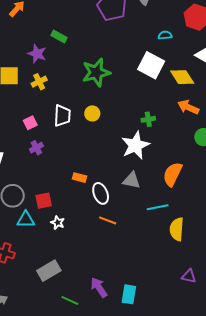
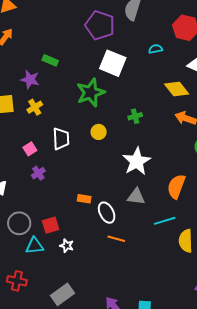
white square: (151, 65) -> (113, 63), moved
yellow circle: (92, 113) -> (99, 132), moved
green cross: (148, 119) -> (135, 116), moved

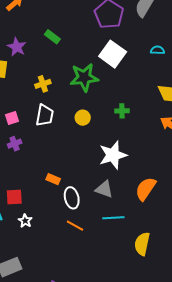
purple star: (30, 80) -> (17, 47), moved
yellow cross: (35, 107) -> (43, 84), moved
cyan line: (165, 221) -> (113, 218), moved

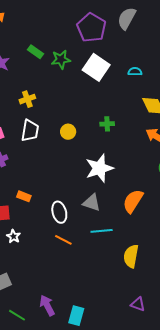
cyan semicircle: (158, 50) -> (135, 72), moved
green star: (84, 77) -> (61, 59), moved, size x0.7
orange rectangle: (53, 179) -> (24, 196), moved

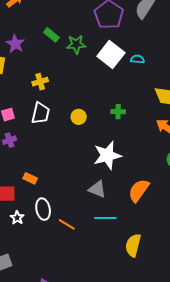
cyan semicircle: (135, 72) -> (138, 59), moved
white ellipse: (59, 212) -> (43, 209), moved

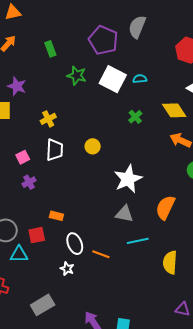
green rectangle: (51, 35) -> (50, 49), moved, turned 42
green star: (76, 44) -> (77, 76), turned 30
green cross: (118, 112) -> (135, 117), moved, turned -32
white star: (17, 218) -> (67, 269), moved

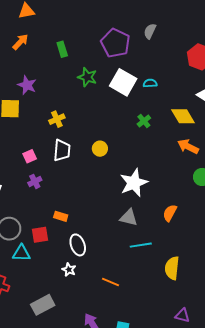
gray semicircle: (137, 27) -> (150, 31), size x0.7
orange semicircle: (165, 207) -> (170, 213), size x0.7
orange line: (101, 254) -> (111, 282), moved

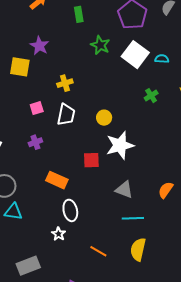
pink square: (30, 156) -> (37, 108), moved
white star: (134, 183) -> (120, 145), moved
orange rectangle: (61, 216) -> (57, 180), size x1.5
red square: (40, 235) -> (91, 160), moved
yellow semicircle: (172, 268) -> (138, 249), moved

